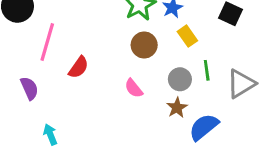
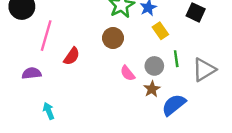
brown circle: (144, 45) -> (113, 38), moved
purple semicircle: (29, 88) -> (32, 73), turned -72
pink semicircle: (134, 88) -> (128, 73), moved

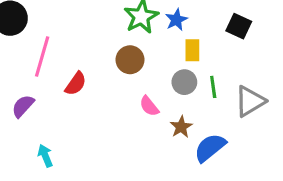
yellow rectangle: (160, 31) -> (192, 50), turned 35
gray circle: (154, 66) -> (184, 82), moved
purple semicircle: (32, 73) -> (23, 106), turned -42

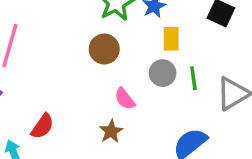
red semicircle: (76, 84) -> (42, 126), moved
brown star: (181, 127) -> (111, 131), moved

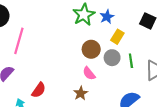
yellow rectangle: (171, 39) -> (117, 37), turned 32
brown circle: (104, 49) -> (91, 49), moved

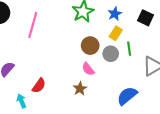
blue star: (107, 17) -> (115, 14), moved
pink line: (19, 41) -> (33, 25), moved
green line: (131, 61) -> (129, 49), moved

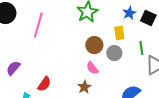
blue star: (115, 14) -> (129, 13), moved
yellow rectangle: (116, 33) -> (119, 33), turned -40
green line: (129, 49) -> (141, 48), moved

